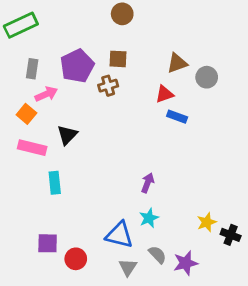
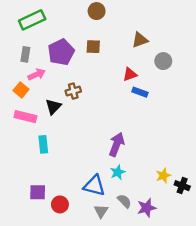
green rectangle: (21, 25) -> (32, 20), moved
brown triangle: (177, 63) -> (140, 40), moved
brown cross: (108, 86) -> (73, 91), moved
purple arrow: (148, 183) -> (117, 144), size x1.5

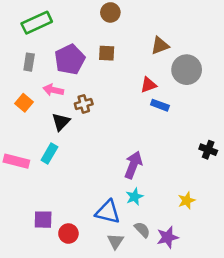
gray circle: (163, 61) -> (187, 70), size x1.5
pink arrow: (37, 74) -> (53, 90), moved, turned -144
pink rectangle: (25, 117) -> (16, 161), moved
cyan rectangle: (43, 144) -> (49, 153), moved, turned 36
black cross: (182, 186) -> (208, 150), moved

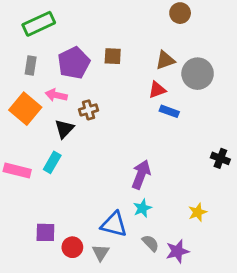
brown circle: (110, 12) -> (180, 13), moved
brown triangle: (160, 45) -> (165, 60), moved
orange square: (24, 103) -> (25, 109), size x1.6
gray triangle: (115, 241) -> (101, 253), moved

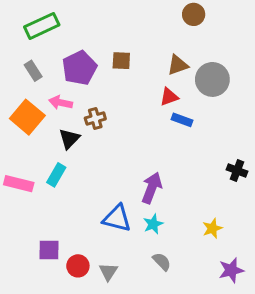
gray rectangle: (31, 66) -> (33, 71), turned -42
blue triangle: (114, 224) -> (117, 218), moved
purple star: (177, 251) -> (231, 270), moved

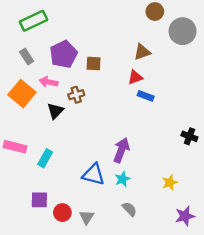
brown square: (121, 61) -> (94, 64), moved
gray circle: (212, 79) -> (183, 31), moved
cyan rectangle: (56, 175) -> (45, 158), moved

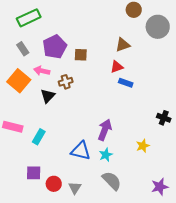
yellow star: (170, 183) -> (143, 146), moved
gray semicircle: (129, 209) -> (112, 181), size x1.5

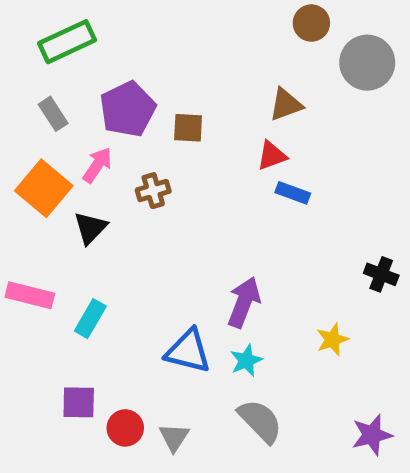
pink arrow: (42, 71) -> (97, 165), turned 112
black triangle: (48, 96) -> (90, 228), moved

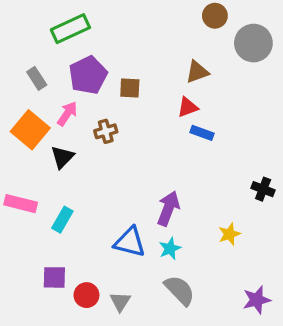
green rectangle: (67, 42) -> (70, 29), moved

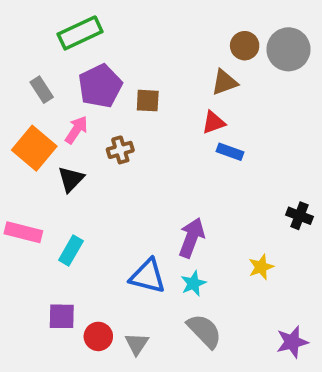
brown circle: (215, 16) -> (245, 46), moved

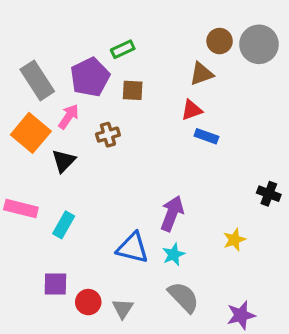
green rectangle: (80, 33) -> (123, 49), moved, size x0.6
gray rectangle: (42, 90) -> (37, 80), size x1.6
purple star: (292, 342) -> (241, 315), moved

